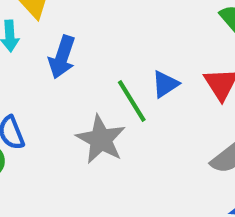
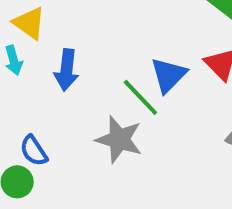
blue triangle: (165, 84) -> (169, 75), size x1.4

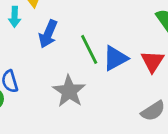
green line: (140, 97) -> (89, 49), moved

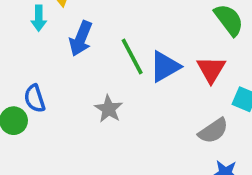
gray star: (69, 91) -> (109, 109), size x0.7

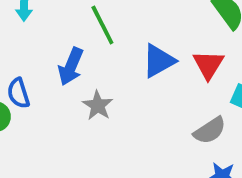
blue arrow: (81, 39) -> (71, 66), moved
green line: (132, 57) -> (102, 25), moved

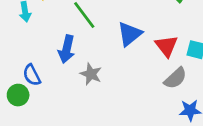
red triangle: (208, 65) -> (166, 46), moved

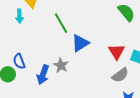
blue triangle: (130, 34) -> (80, 43), moved
blue arrow: (67, 49) -> (43, 75), moved

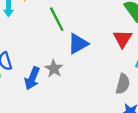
red triangle: (117, 52) -> (123, 39), moved
gray semicircle: (120, 75) -> (123, 84), turned -42

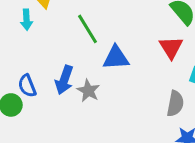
blue triangle: (78, 44) -> (116, 58), turned 30
blue arrow: (32, 78) -> (64, 80), moved

